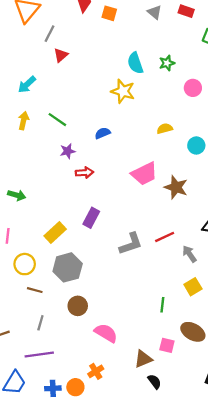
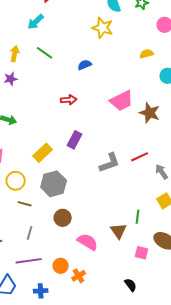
cyan arrow: (27, 85) -> (36, 22), moved
yellow semicircle: (165, 129) -> (147, 54), moved
purple star: (68, 151) -> (11, 79), moved
brown triangle: (143, 359) -> (119, 231), moved, turned -42
orange circle: (75, 387) -> (61, 266), moved

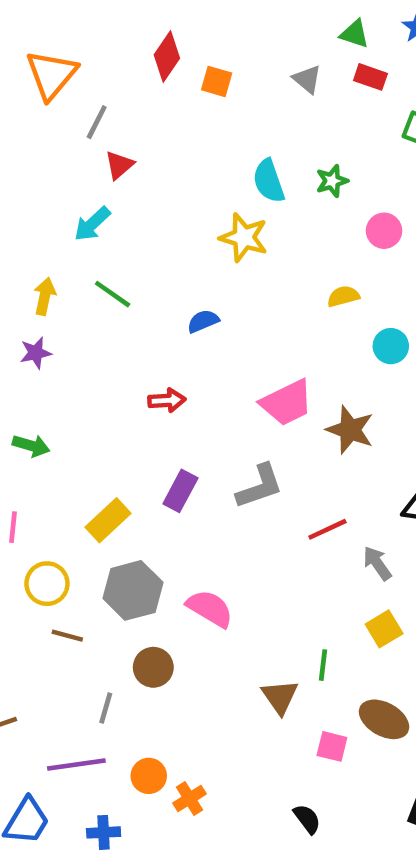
gray L-shape: (110, 163) -> (260, 486), moved
gray line: (30, 233) -> (106, 708), moved
pink semicircle: (88, 242) -> (210, 608), moved

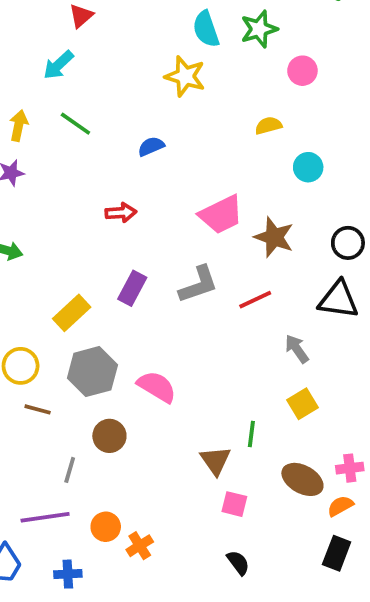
green star: (332, 181) -> (259, 29), size x1.4
red line: (327, 529) -> (255, 300), moved
pink square: (332, 746) -> (234, 504), moved

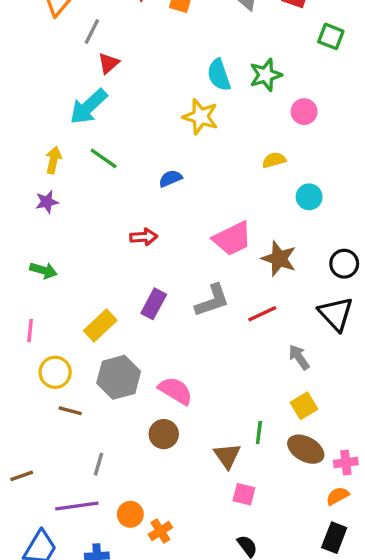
cyan arrow: (58, 65) -> (89, 107), size x1.4
black triangle: (338, 300) -> (336, 314), turned 39
brown circle: (109, 436) -> (164, 434), moved
brown ellipse: (302, 479) -> (306, 449), moved

